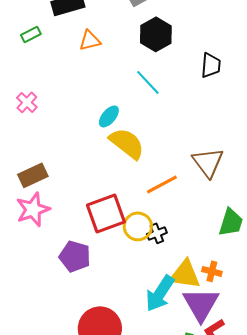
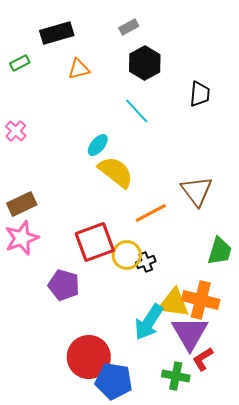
orange cross: (212, 271) -> (201, 300), size x1.8

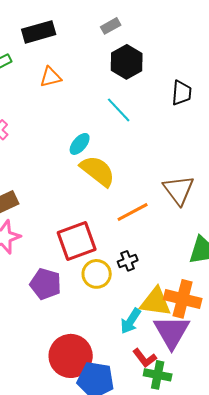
orange triangle: (79, 69) -> (51, 77), moved
yellow circle: (127, 255) -> (97, 274), moved
cyan arrow: (149, 322) -> (131, 321), size x0.7
red L-shape: (203, 359) -> (145, 358), moved, turned -95

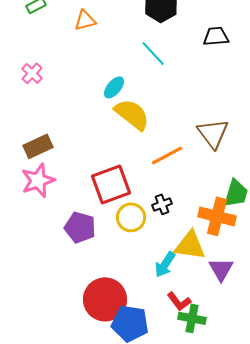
black trapezoid: (182, 93) -> (216, 36), turned -100
orange cross: (183, 299) -> (217, 216), moved
purple triangle: (172, 332) -> (221, 269), moved, size x0.7

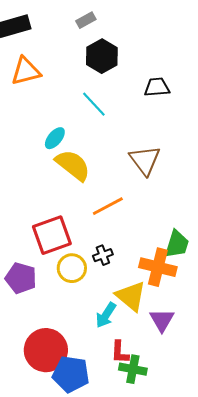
orange triangle: (85, 20) -> (26, 71), size x1.4
brown triangle: (213, 133) -> (145, 160), moved
yellow triangle: (190, 245) -> (131, 296), turned 32
red L-shape: (179, 301) -> (120, 352), turned 40

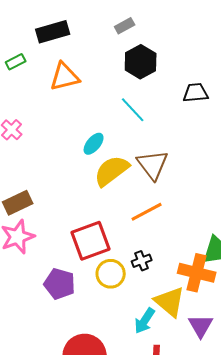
brown triangle: (145, 160) -> (153, 165), moved
yellow semicircle: (73, 165) -> (112, 171), turned -75

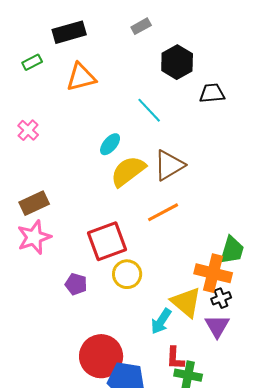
black hexagon: (141, 62) -> (177, 62), moved
brown triangle: (153, 165) -> (169, 165), turned 36
black cross: (142, 261) -> (221, 298), moved
purple pentagon: (60, 284) -> (76, 284), size x0.7

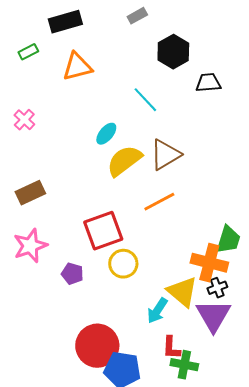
pink star: (34, 237) -> (30, 246), moved
purple triangle: (217, 326) -> (213, 316), size x1.4

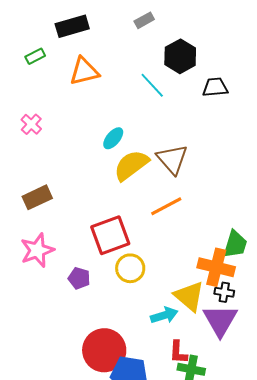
cyan line: (145, 100) -> (152, 85), moved
brown triangle: (165, 155) -> (172, 159), turned -40
black cross: (217, 288) -> (224, 292), turned 30
cyan arrow: (157, 311) -> (164, 315), turned -140

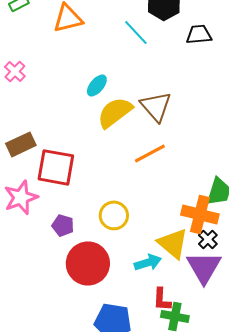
red square: (110, 235) -> (56, 167), moved, turned 30
black cross: (224, 292) -> (208, 239), turned 36
red circle: (104, 350) -> (88, 263), moved

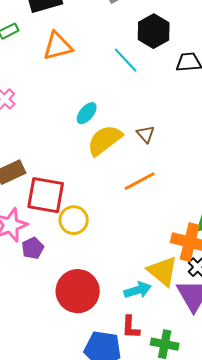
brown triangle: (156, 106) -> (146, 134), size x0.6
yellow circle: (114, 215) -> (74, 220), moved
purple pentagon: (63, 225) -> (33, 248), moved, turned 30
red L-shape: (162, 299) -> (131, 327), moved

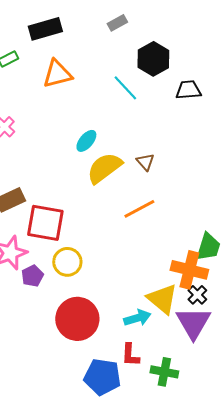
yellow circle: (74, 220) -> (67, 262), moved

